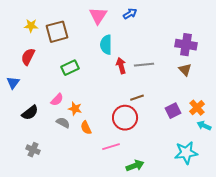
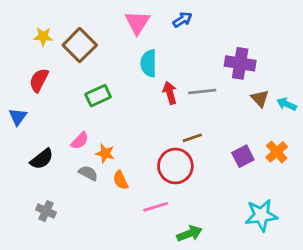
brown square: (57, 32) -> (80, 45), turned -30
purple cross: (186, 45) -> (240, 63), moved
cyan arrow: (204, 126) -> (287, 104), moved

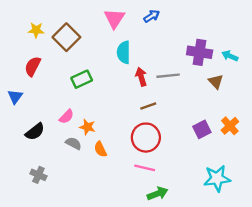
cyan arrow: (287, 104) -> (230, 56), moved
brown line: (192, 138) -> (148, 106), moved
pink line: (156, 207) -> (145, 168), moved, turned 30

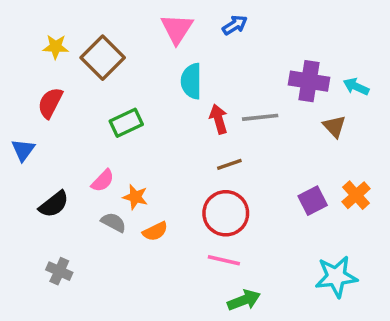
orange semicircle: (100, 149) -> (155, 231), turned -91

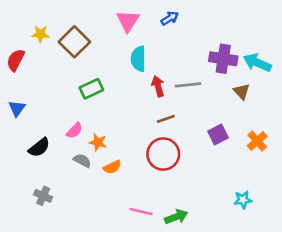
cyan arrow: (356, 87) -> (257, 63), size x1.5
red semicircle: (50, 103) -> (16, 60), moved
purple square: (313, 201) -> (218, 134), moved
pink line: (224, 260) -> (141, 212), moved
cyan star: (336, 277) -> (243, 200), size x0.6

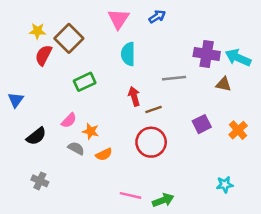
red semicircle: (16, 60) -> (43, 55), moved
red arrow: (158, 86) -> (134, 96), moved
brown triangle: (242, 91) -> (224, 84), turned -35

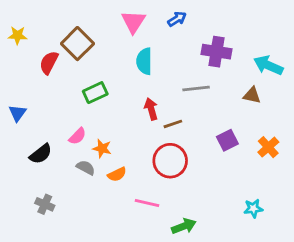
yellow star: (37, 31) -> (18, 35), moved
purple cross: (207, 54) -> (217, 52), moved
pink line: (130, 195) -> (147, 203), moved

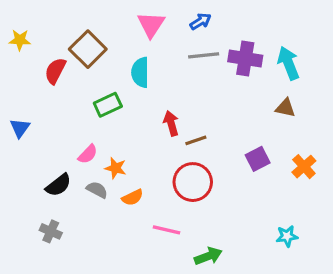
cyan semicircle: (144, 61) -> (140, 72), moved
cyan arrow: (268, 65) -> (288, 63), moved, turned 44
gray line: (196, 88) -> (204, 55), moved
black semicircle: (41, 154) -> (58, 185), moved

